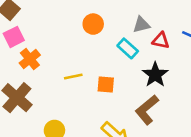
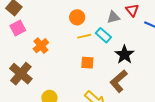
red triangle: (161, 40) -> (132, 10), moved, turned 40
orange cross: (30, 59) -> (41, 46), moved
yellow line: (73, 76) -> (84, 36), moved

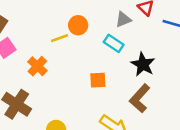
yellow line: (84, 36) -> (60, 38), moved

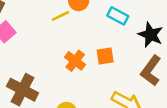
orange cross: (37, 66) -> (75, 61), moved

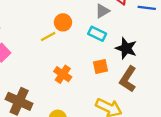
orange square: (105, 56) -> (100, 67), moved

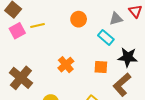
yellow line: (48, 36) -> (37, 26), moved
black star: (126, 48) -> (128, 57), turned -30

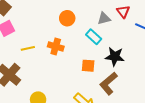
yellow line: (37, 26) -> (28, 48), moved
orange cross: (66, 65) -> (56, 47), moved, turned -35

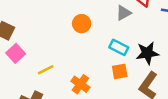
cyan rectangle: (94, 37) -> (119, 47), moved
orange cross: (56, 47) -> (80, 84), moved, turned 35

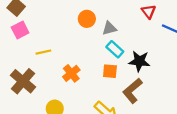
gray triangle: (124, 13) -> (109, 28), moved

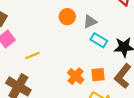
orange square: (110, 71) -> (98, 75), moved
orange cross: (71, 73) -> (76, 76), moved

